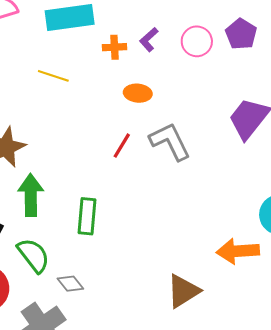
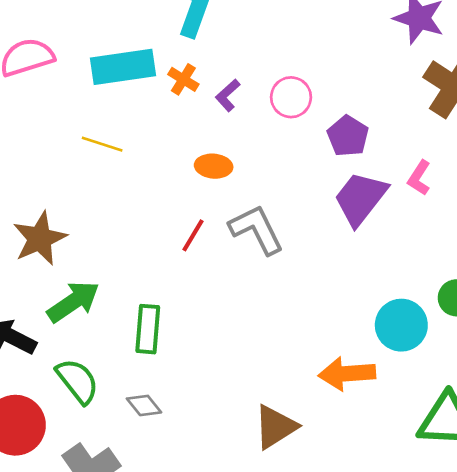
purple pentagon: (241, 34) -> (348, 136), moved
orange cross: (115, 47) -> (183, 79), moved, turned 35
green arrow: (31, 195) -> (73, 302), turned 57
gray diamond: (70, 284) -> (144, 405), moved

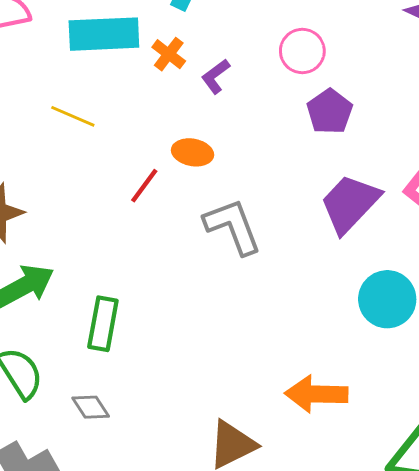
pink circle: (291, 97) -> (302, 51), moved
purple pentagon: (348, 136) -> (330, 112), moved
red line: (193, 235) -> (144, 186), moved
cyan circle: (401, 325) -> (387, 299), moved

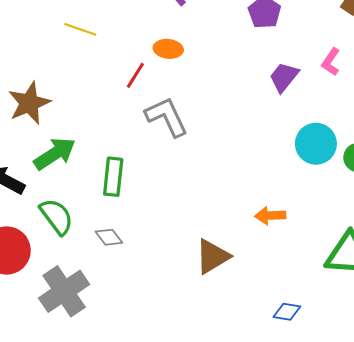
purple trapezoid: (350, 204) -> (284, 77), size x0.7
gray L-shape: (233, 226) -> (167, 117), moved
orange arrow: (316, 394) -> (270, 216), size x0.7

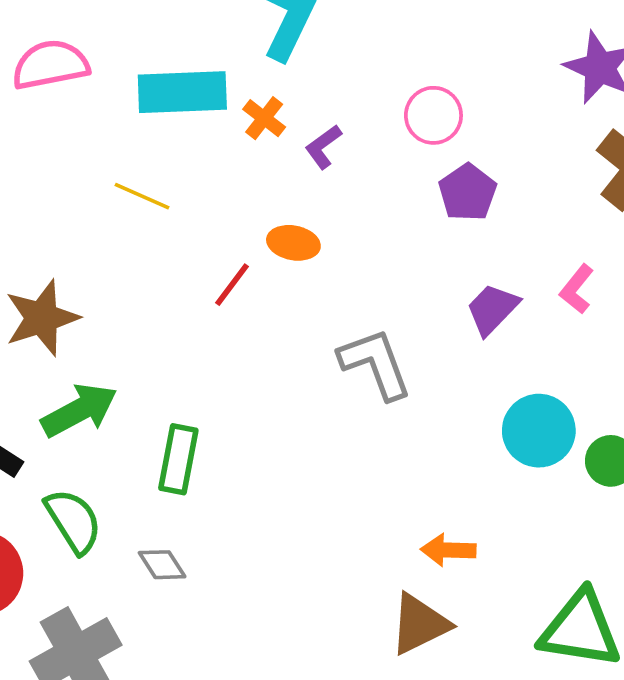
gray L-shape: (167, 117) -> (375, 364), moved
brown triangle: (212, 256) -> (419, 624), moved

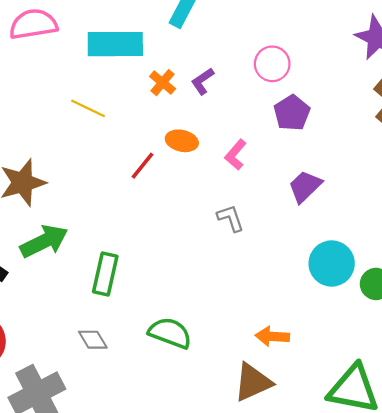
orange cross: (264, 118) -> (163, 83), moved
pink L-shape: (577, 289) -> (236, 155), moved
gray L-shape: (375, 364) -> (231, 218), size x0.6
green semicircle: (73, 521) -> (170, 333), moved, turned -39

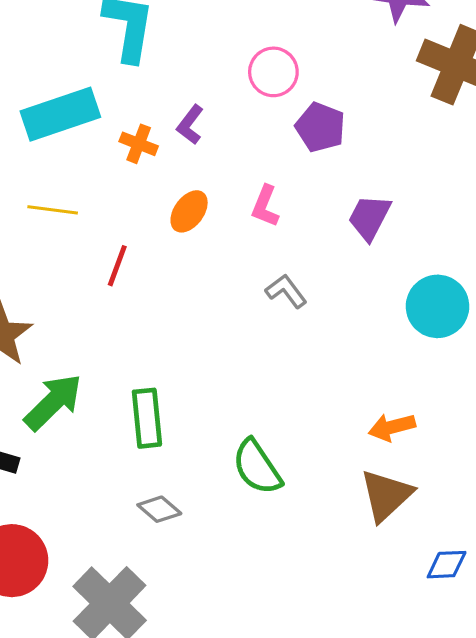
orange ellipse: (182, 141) -> (189, 211), turned -48
red line: (142, 166) -> (117, 266), moved
green semicircle: (170, 333) -> (257, 467), turned -126

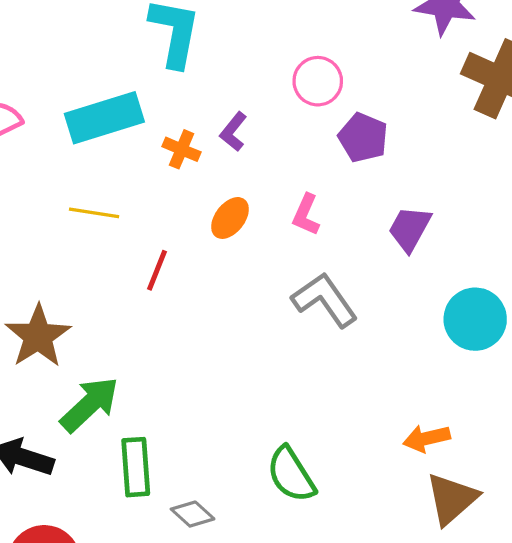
gray L-shape: (286, 291) -> (325, 300), size x1.6
green rectangle: (147, 418) -> (136, 467), moved
brown triangle: (386, 495) -> (452, 499), moved

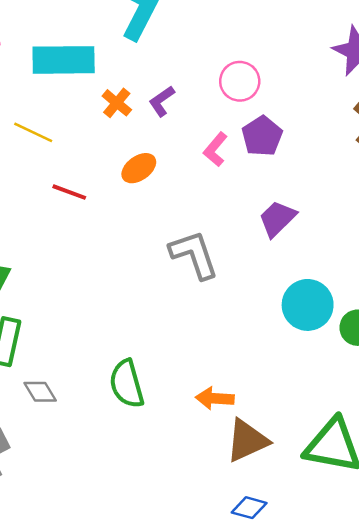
pink L-shape: (306, 215) -> (215, 149), moved
red line: (157, 270) -> (69, 192), turned 72
orange arrow: (427, 438) -> (215, 398), moved

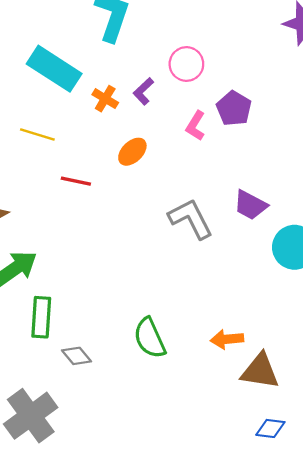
cyan rectangle: (64, 60) -> (54, 69), turned 42
pink circle: (240, 81) -> (186, 64), moved
purple trapezoid: (277, 219) -> (250, 205), moved, turned -99
brown triangle: (247, 441) -> (260, 371), turned 42

